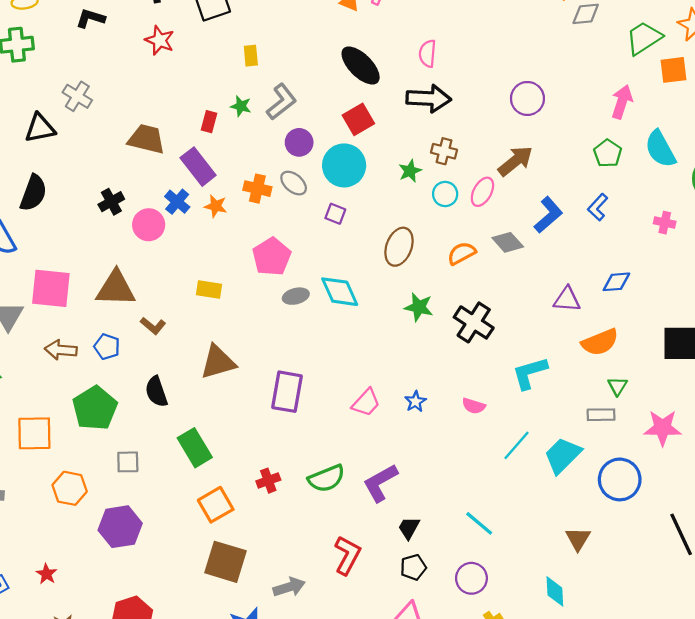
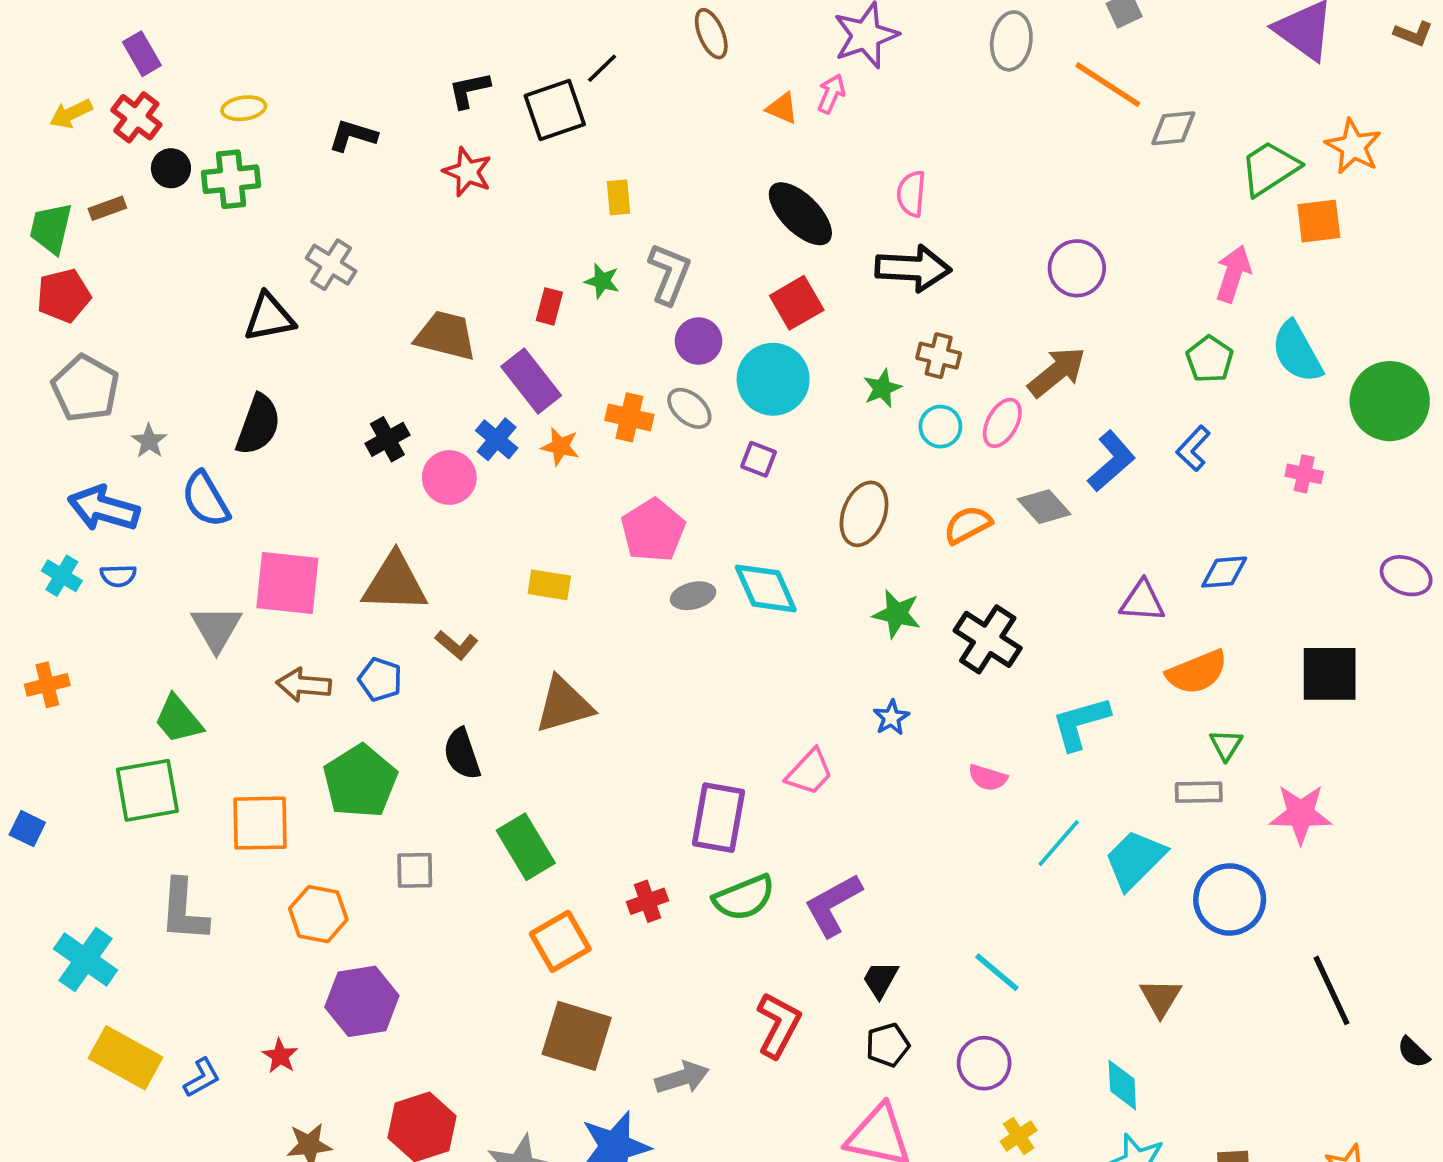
gray L-shape: (282, 102) -> (669, 274), turned -30
purple rectangle: (287, 392) -> (718, 818), moved
blue star: (415, 402) -> (891, 718), moved
purple hexagon: (120, 527) -> (362, 1001), moved

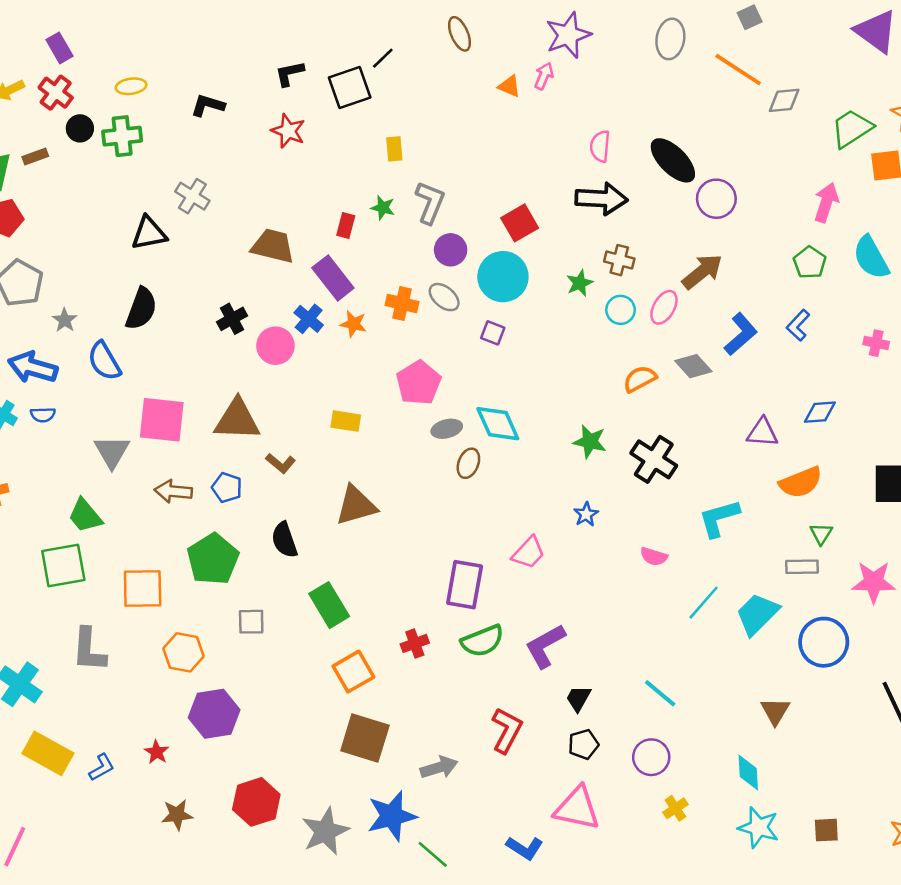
black ellipse: (800, 214) -> (673, 160), moved
brown ellipse: (864, 514) -> (468, 463), moved, size x0.7

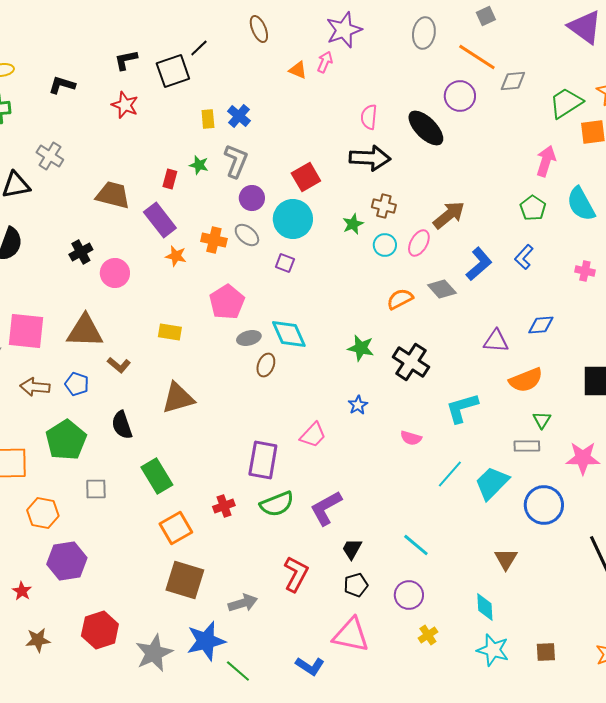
purple circle: (716, 199) -> (460, 96), moved
blue cross: (309, 319) -> (239, 116), moved

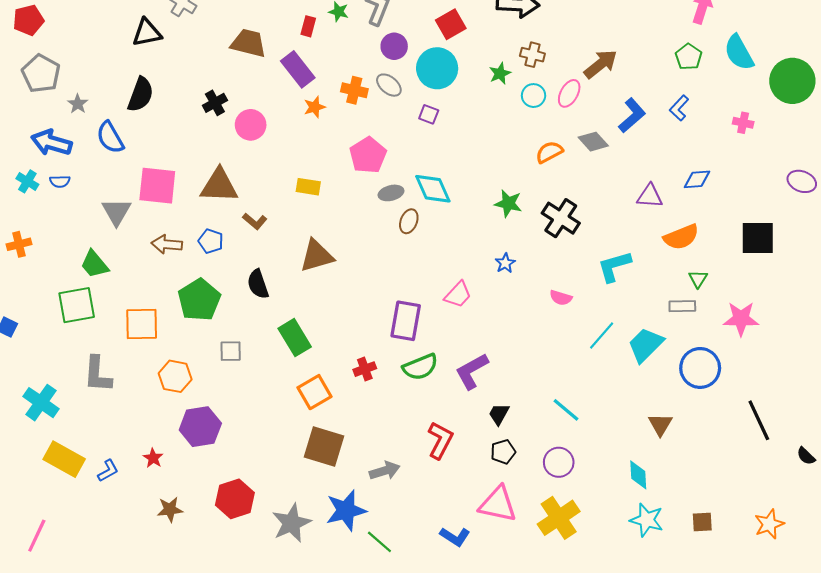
orange star: (176, 256) -> (315, 107), turned -30
yellow cross: (428, 635) -> (559, 518), moved, size x2.0

